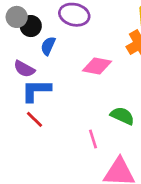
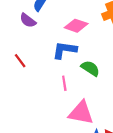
purple semicircle: (24, 69) -> (28, 20), moved
blue L-shape: (36, 90) -> (65, 50), moved

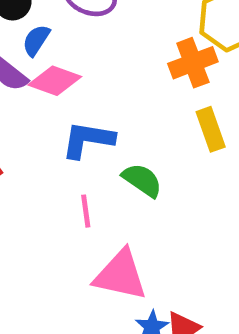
pink diamond: (76, 26) -> (55, 81), moved

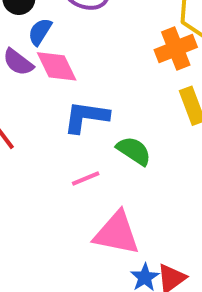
pink diamond: (55, 81) -> (57, 66), turned 45
pink line: (86, 211) -> (86, 178), turned 76

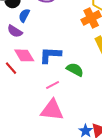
pink diamond: (57, 66) -> (24, 55), moved
pink triangle: (117, 233) -> (52, 110), moved

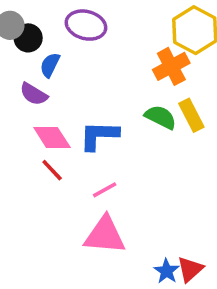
red line: (11, 68) -> (52, 170), moved
green semicircle: (75, 70) -> (161, 117), moved

